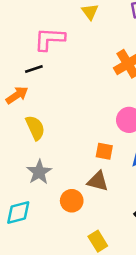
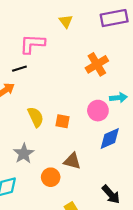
yellow semicircle: (35, 128) -> (36, 117), moved
orange square: (104, 151) -> (62, 121), moved

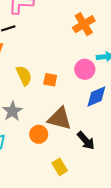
brown triangle: (72, 161) -> (60, 119), size x1.4
black arrow: (111, 194) -> (86, 141), moved

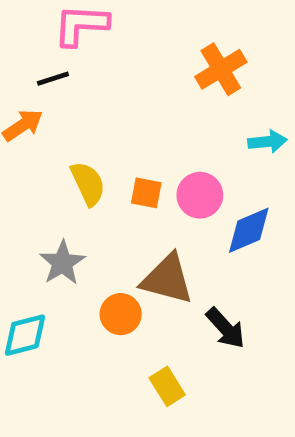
pink circle: (85, 69) -> (200, 195), moved

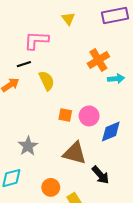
cyan arrow: (267, 142) -> (116, 79), moved
yellow semicircle: (88, 184) -> (47, 81), moved
orange circle: (121, 314) -> (51, 187), moved

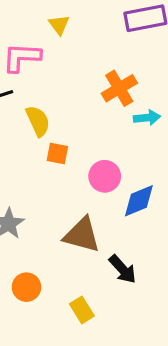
yellow triangle: (68, 19) -> (59, 25), moved
orange square: (65, 115) -> (57, 153), moved
orange circle: (51, 187) -> (26, 287), moved

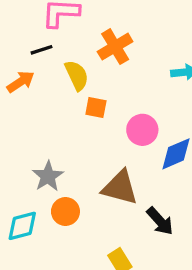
orange cross: (119, 88) -> (115, 47), moved
orange circle: (26, 287) -> (65, 211), moved

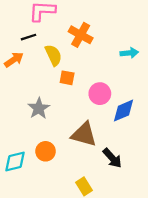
orange cross: (115, 47) -> (81, 35), turned -30
gray star: (48, 176) -> (39, 108), moved

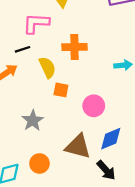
orange cross: (81, 35) -> (75, 47), turned -30
blue diamond: (124, 111) -> (111, 139), moved

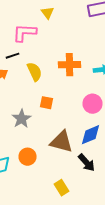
orange cross: (75, 47) -> (70, 65), moved
orange square: (61, 90) -> (46, 103), moved
pink circle: (94, 106) -> (92, 104), moved

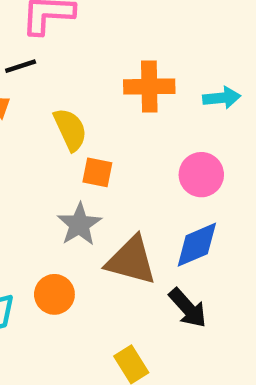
yellow semicircle: (34, 72) -> (70, 129), moved
gray star: (22, 119) -> (79, 224), moved

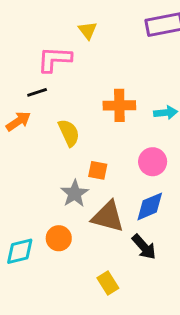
orange square: (97, 172) -> (98, 170), moved

